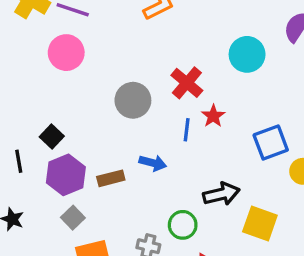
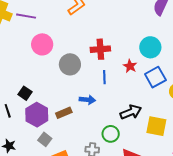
pink circle: (66, 53) -> (42, 44), moved
cyan circle: (247, 54) -> (150, 47), moved
red cross: (187, 83) -> (100, 49), turned -36
red star: (213, 116) -> (130, 66), moved

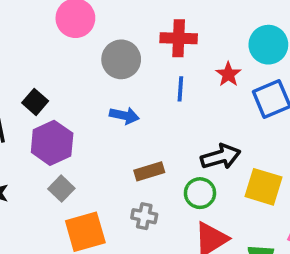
blue arrow: (87, 100) -> (124, 116), moved
brown rectangle: (64, 113) -> (149, 171), moved
green circle: (111, 134) -> (200, 193), moved

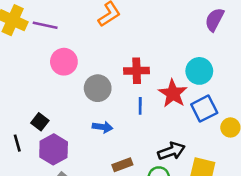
red star: (228, 74) -> (173, 93), size x1.6

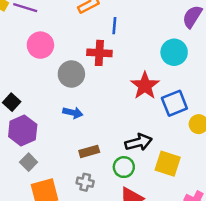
red cross: (137, 71) -> (99, 53), moved
cyan circle: (199, 71) -> (174, 52), moved
blue line: (140, 106) -> (114, 26), moved

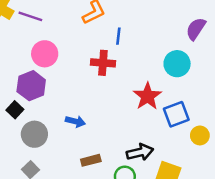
gray circle: (71, 74) -> (34, 134), moved
purple hexagon: (23, 130) -> (31, 86), moved

